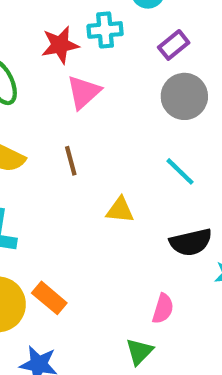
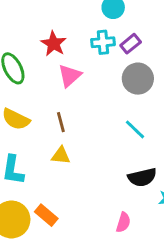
cyan cross: (105, 30) -> (103, 42), moved
red star: (60, 45) -> (54, 44), turned -30
yellow triangle: (120, 210) -> (61, 156), moved

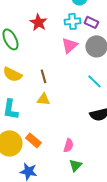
purple rectangle: (131, 44) -> (91, 22), turned 64
pink triangle: (70, 76) -> (69, 45), moved
pink semicircle: (123, 222) -> (68, 145), moved

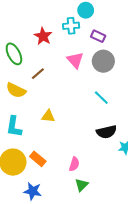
cyan cross: (72, 21) -> (71, 26), moved
pink triangle: (69, 45) -> (75, 60), turned -30
brown line: (43, 76) -> (38, 74), moved, turned 64

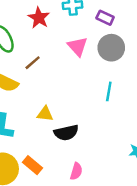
cyan line: (101, 98) -> (109, 91), turned 56
black semicircle: (106, 132) -> (66, 133), moved

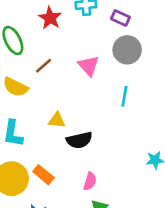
pink triangle: (78, 46) -> (89, 66), moved

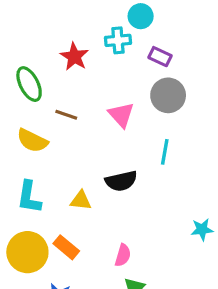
brown line: (43, 66) -> (66, 115), turned 60
yellow triangle: (57, 120) -> (81, 200), moved
black semicircle: (79, 140) -> (121, 181), moved

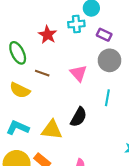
black semicircle: (121, 181) -> (79, 117), turned -48
cyan L-shape: (29, 197) -> (18, 128), turned 105
yellow triangle: (81, 200) -> (52, 130), size x1.5

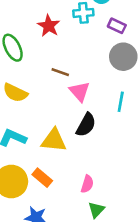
brown line: (42, 73) -> (60, 72), moved
pink triangle: (79, 73) -> (80, 91), moved

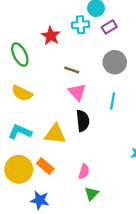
purple rectangle: (117, 26) -> (109, 27), moved, turned -56
brown line: (60, 72) -> (72, 70), moved
black semicircle: (86, 125) -> (83, 121), turned -35

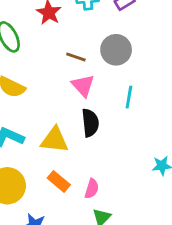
gray circle: (115, 62) -> (116, 50), moved
orange rectangle: (45, 166) -> (59, 181), moved

